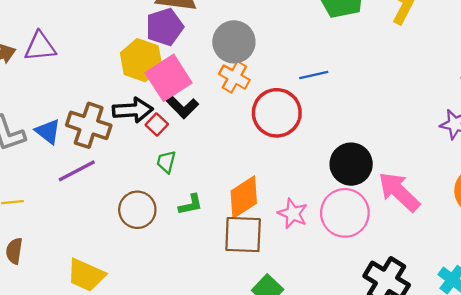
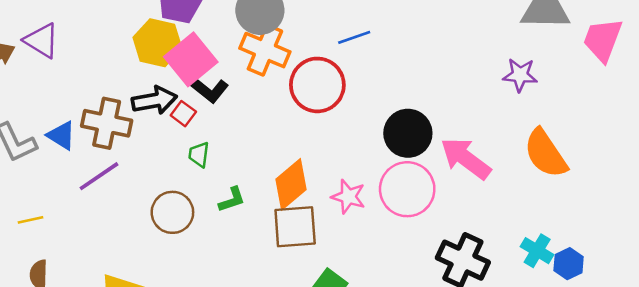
purple triangle: (40, 47) -> (42, 41), turned 44
orange cross: (234, 77) -> (265, 50), size x1.4

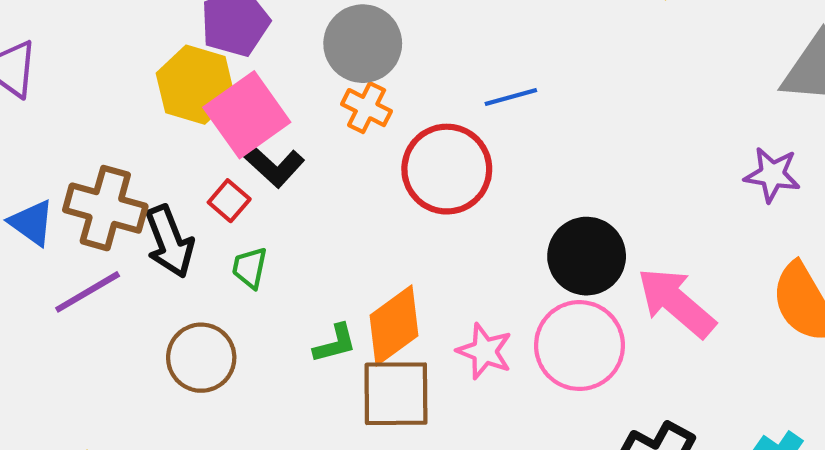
orange cross: (265, 50) -> (367, 108), size x0.6
black arrow: (154, 100) -> (169, 241), moved, turned 75
green L-shape: (232, 200) -> (335, 343), moved

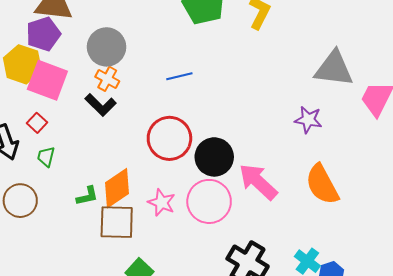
pink square: (247, 115) -> (47, 80), turned -36
black L-shape: (273, 165) -> (101, 105), moved
red circle: (447, 169) -> (169, 138), moved

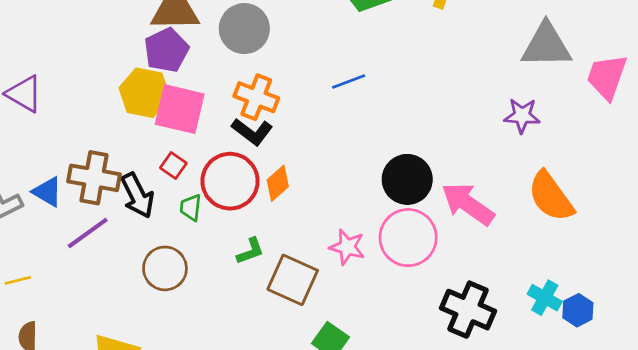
gray circle: (107, 47) -> (244, 29), moved
orange cross: (107, 79) -> (256, 97), size x1.4
red circle: (169, 138) -> (230, 181), moved
orange diamond: (117, 188) -> (278, 183), moved, size x0.7
brown square: (117, 222) -> (293, 280), turned 30

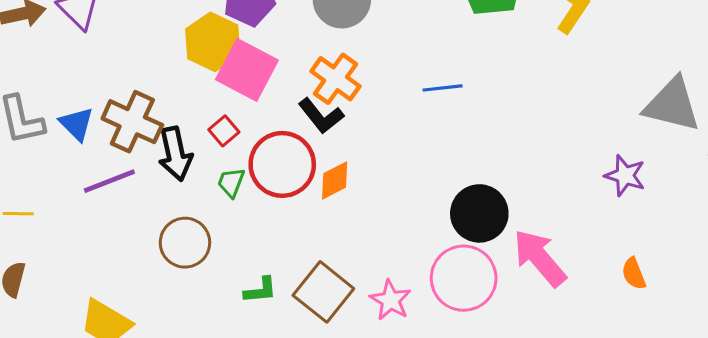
orange semicircle: (551, 197) -> (634, 274), size x0.5
pink star: (347, 247) -> (390, 300), moved
green L-shape: (250, 251) -> (260, 290), moved

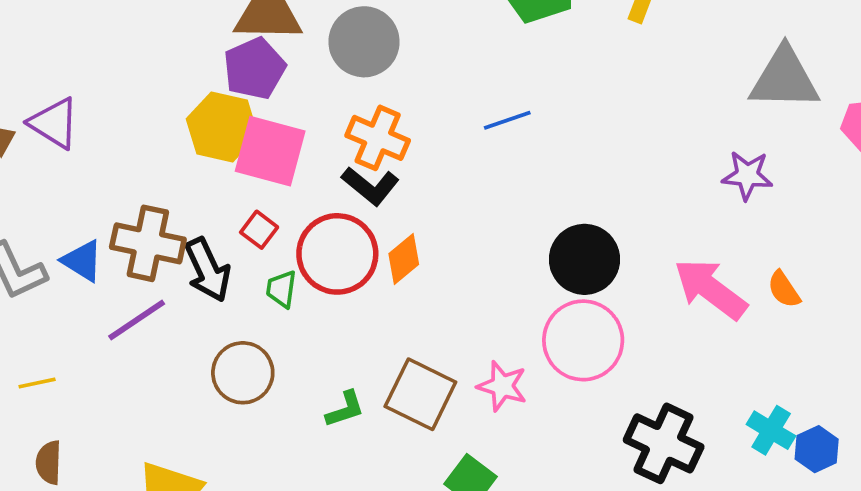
pink arrow: (540, 258) -> (710, 289), moved

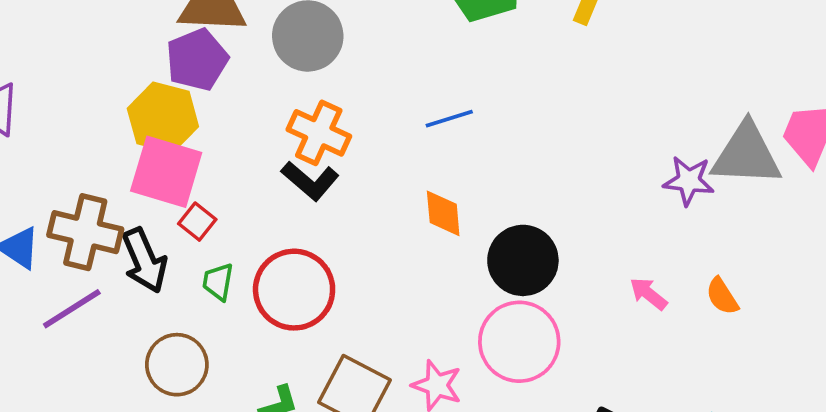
gray triangle: (784, 79) -> (746, 155), moved
pink square: (270, 151) -> (166, 172), moved
red circle: (337, 254) -> (294, 290), moved
orange diamond: (404, 259) -> (443, 213), moved, turned -57
pink arrow: (710, 289) -> (648, 294), size x0.5

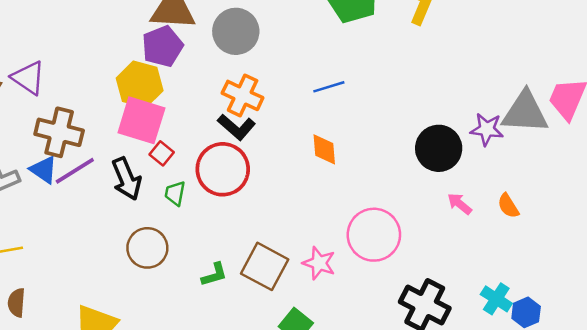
brown cross: (85, 232) -> (59, 132), moved
black circle: (523, 260) -> (439, 148), moved
red circle: (294, 290) -> (223, 169), moved
purple line: (72, 309) -> (75, 171), moved

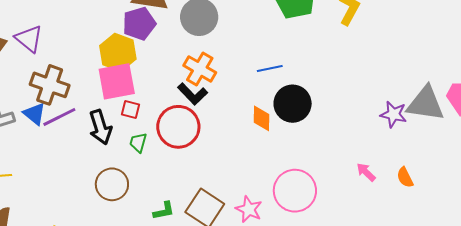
pink square: (141, 120) -> (117, 81), turned -33
black circle: (439, 148) -> (293, 104), moved
red square: (162, 153) -> (130, 109), turned -30

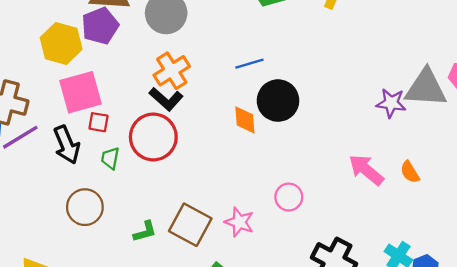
yellow hexagon: (118, 52) -> (61, 43), moved
orange cross: (200, 69) -> (172, 71), turned 32
pink arrow: (366, 172) -> (366, 170), size x1.6
pink circle: (295, 191) -> (289, 197), size x0.6

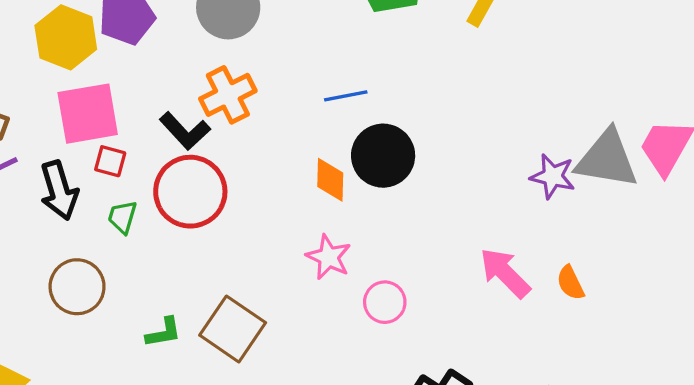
black L-shape: (166, 99) -> (185, 131), moved
pink star: (239, 222) -> (329, 257), moved

